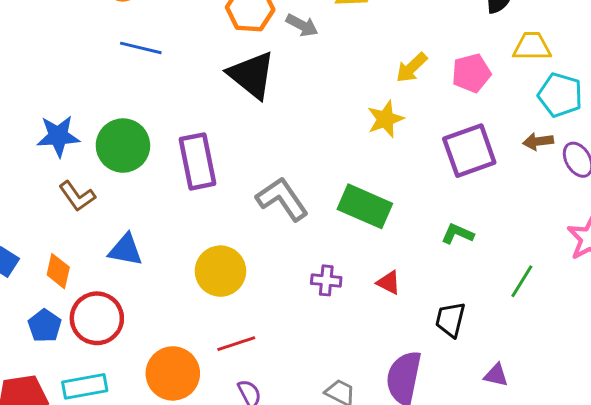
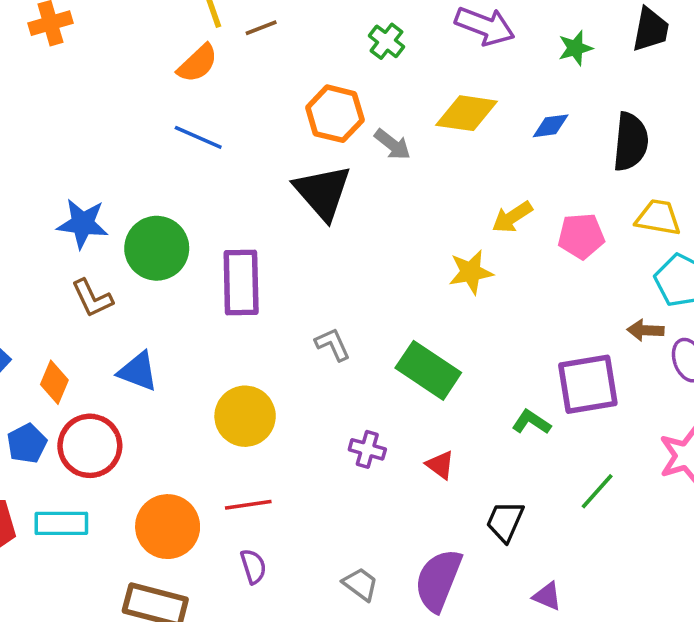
purple square: (469, 151) -> (588, 384), moved
gray L-shape: (282, 199) -> (333, 344), size x0.6

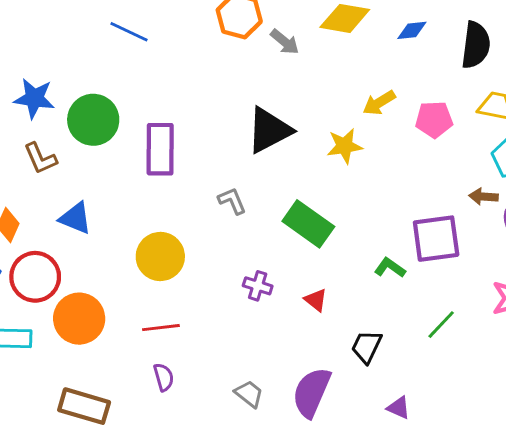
black triangle: (323, 192) -> (269, 130), moved, turned 42
orange circle: (168, 527) -> (79, 319), moved

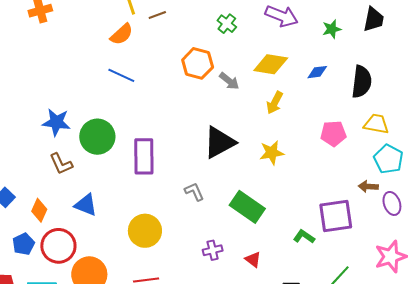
yellow arrow: (379, 103) -> (275, 103), moved, turned -30
purple cross: (258, 286) -> (213, 250), turned -30

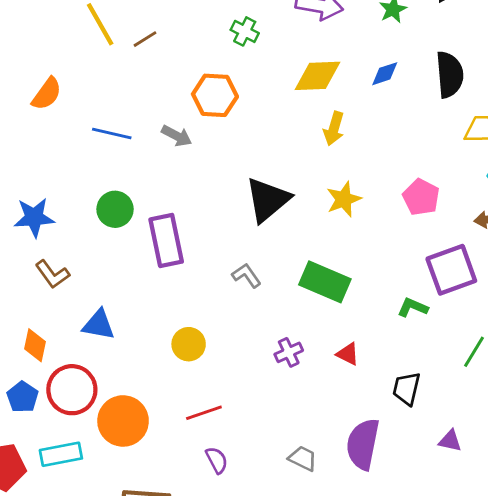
orange semicircle: (122, 34) -> (47, 94), moved
gray arrow: (229, 81) -> (177, 136), moved
pink pentagon: (333, 134) -> (421, 197), moved, turned -30
green circle: (97, 137) -> (115, 209), moved, size x0.7
yellow circle: (145, 231) -> (189, 344), size x0.7

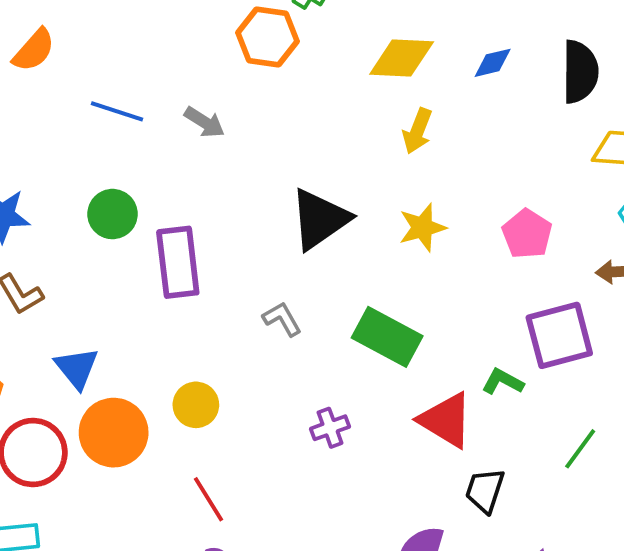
orange hexagon: (215, 95) -> (267, 37), moved
blue triangle: (99, 325) -> (77, 368), turned 36
red triangle: (348, 354) -> (446, 420), moved, size x1.8
red line: (204, 413) -> (209, 499), turned 72
orange circle: (123, 421) -> (114, 433), moved

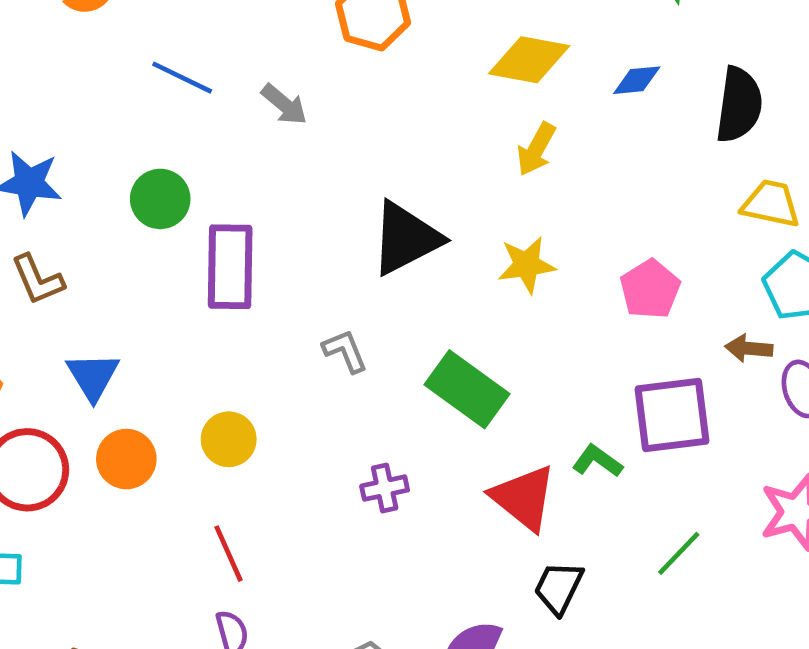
orange circle: (114, 433) -> (126, 459), size x0.7

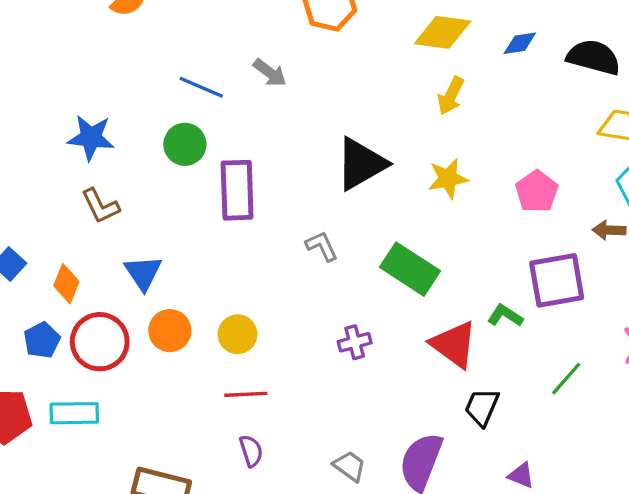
blue line: (182, 78) -> (201, 87), moved
black semicircle: (739, 105) -> (594, 57), turned -80
yellow circle: (229, 439) -> (238, 334), moved
red line: (229, 554) -> (246, 394), turned -66

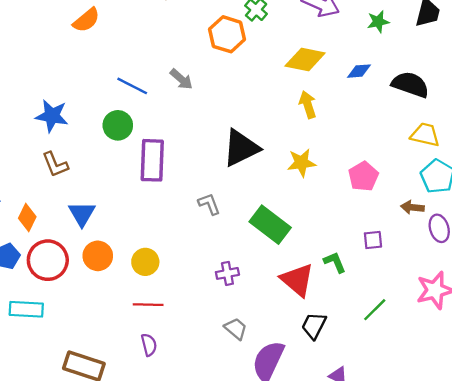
yellow arrow: (451, 96) -> (308, 105), turned 132
purple square: (557, 280) -> (373, 240), size x0.5
green L-shape: (505, 316) -> (335, 262), turned 30
gray trapezoid: (350, 466) -> (236, 329), moved

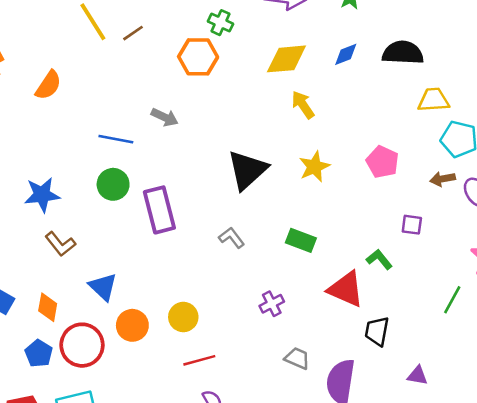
green rectangle: (270, 225) -> (301, 240), size x0.7
purple square: (373, 240) -> (412, 225), turned 30
green line: (375, 310) -> (452, 300), moved

